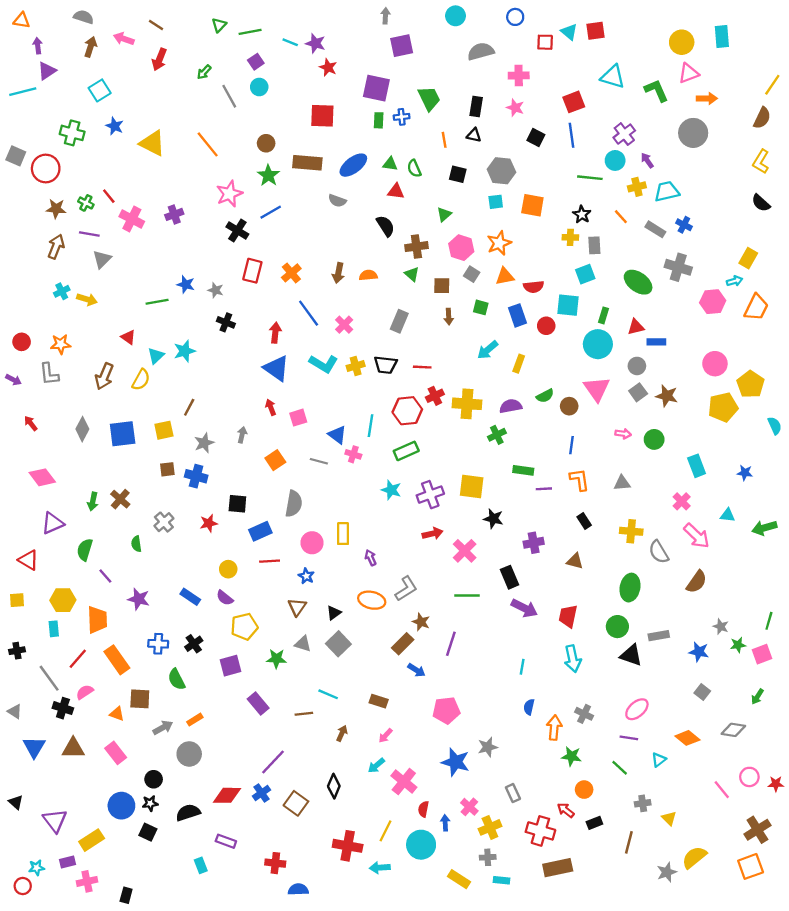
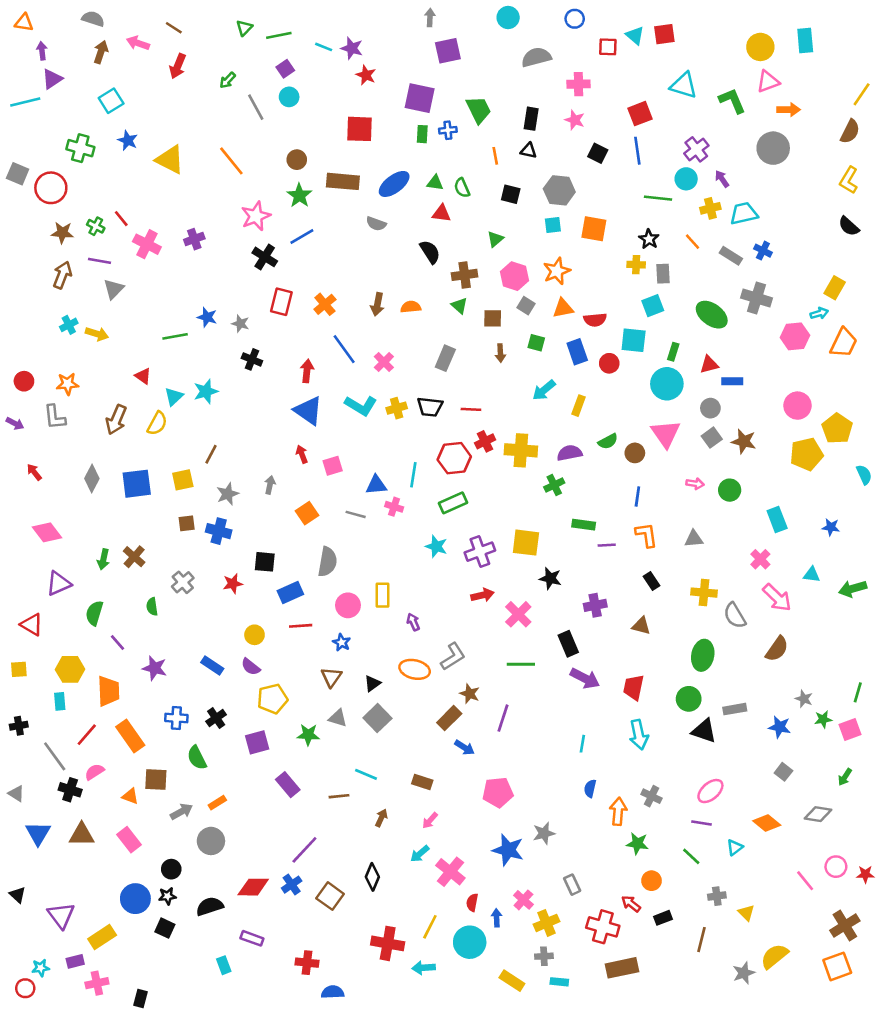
blue triangle: (337, 435) -> (376, 485), turned -42

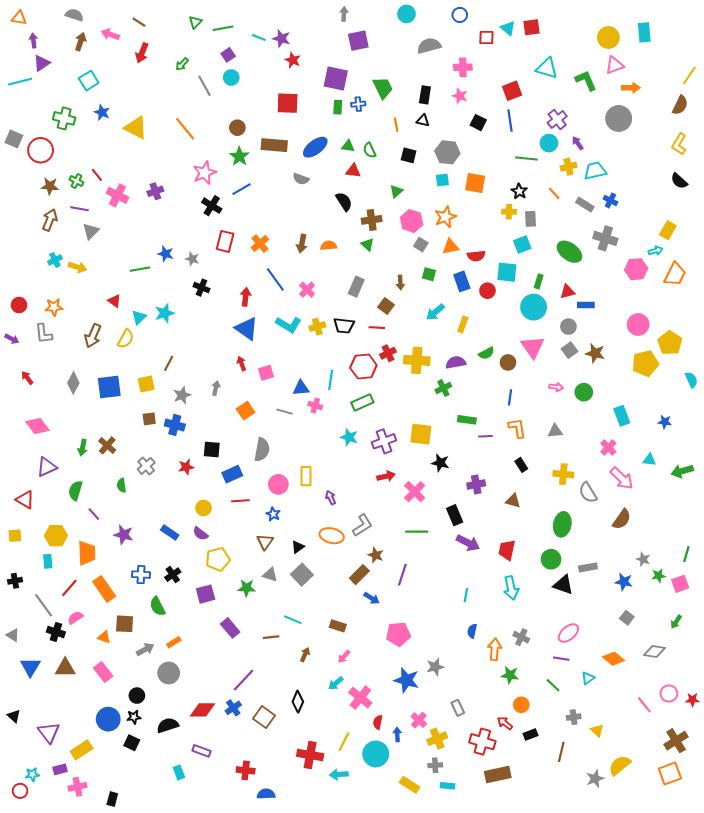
brown square: (493, 318) -> (386, 306), moved, turned 35

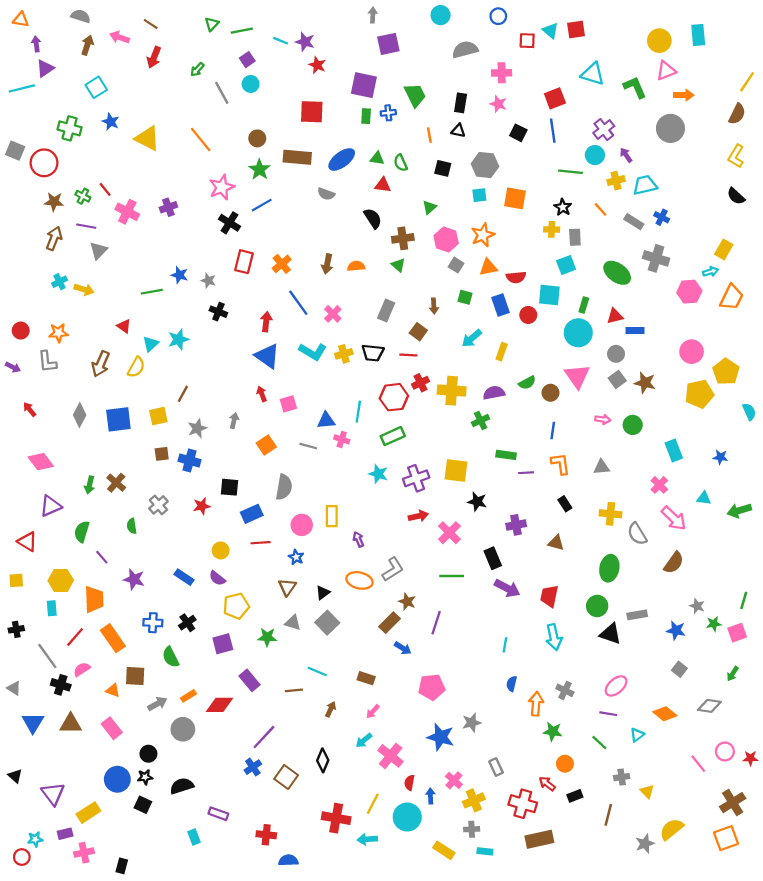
red diamond: (203, 710) -> (220, 705), moved

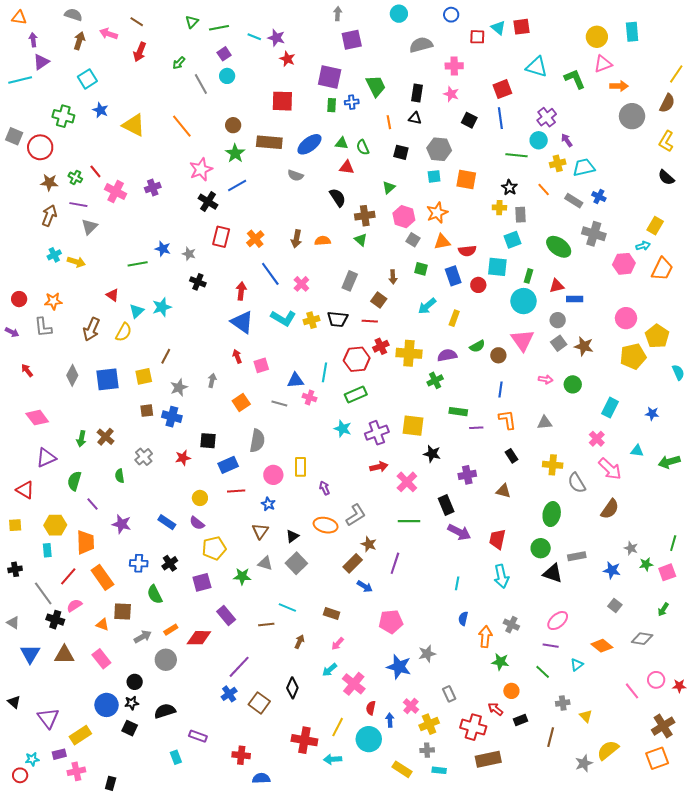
gray circle: (670, 128) -> (632, 116), moved
cyan rectangle: (674, 450) -> (610, 408), turned 48

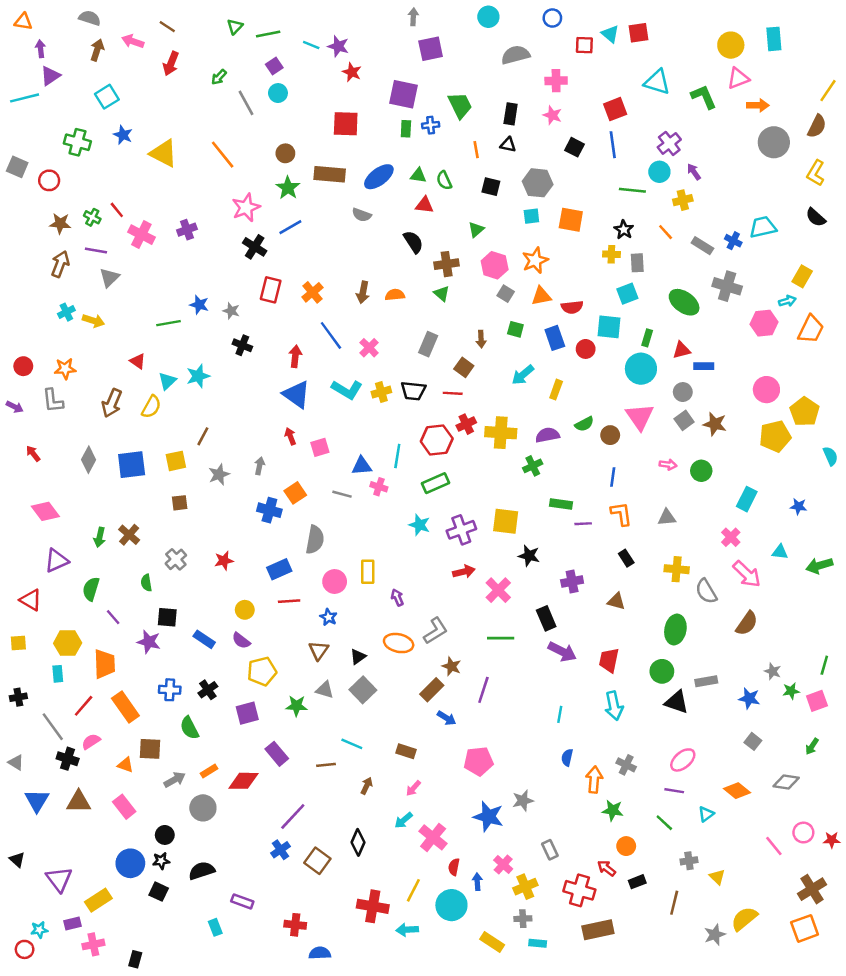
red circle: (40, 147) -> (49, 180), size x0.7
cyan trapezoid: (584, 167) -> (763, 227), moved
blue cross: (172, 417) -> (269, 510), moved
black square: (208, 441) -> (167, 617), moved

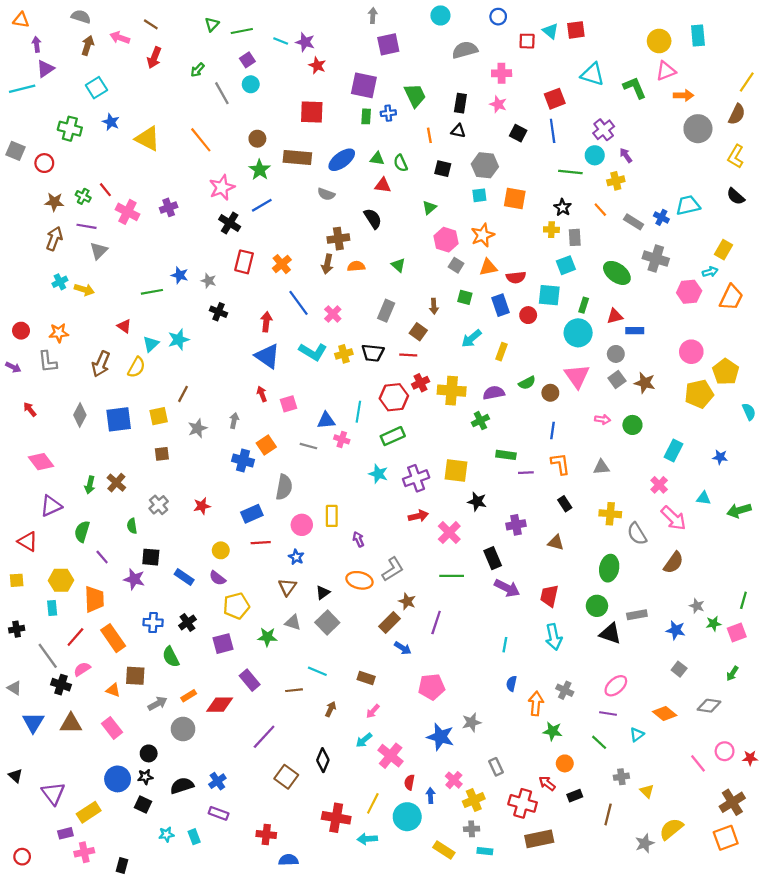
brown cross: (447, 264) -> (338, 239), moved
blue cross: (280, 850) -> (217, 781), moved
cyan star: (39, 930) -> (166, 834), moved

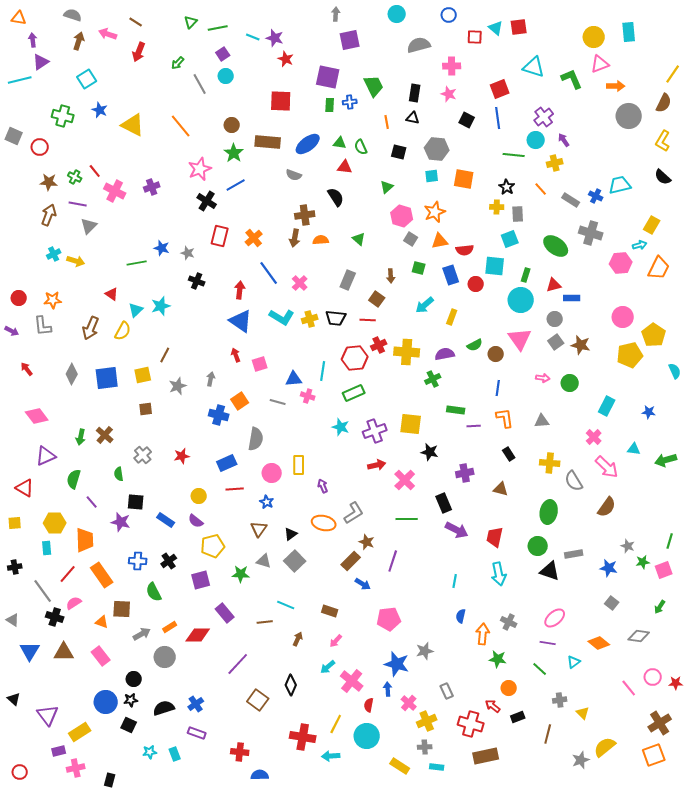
blue arrow: (430, 796) -> (388, 689), moved

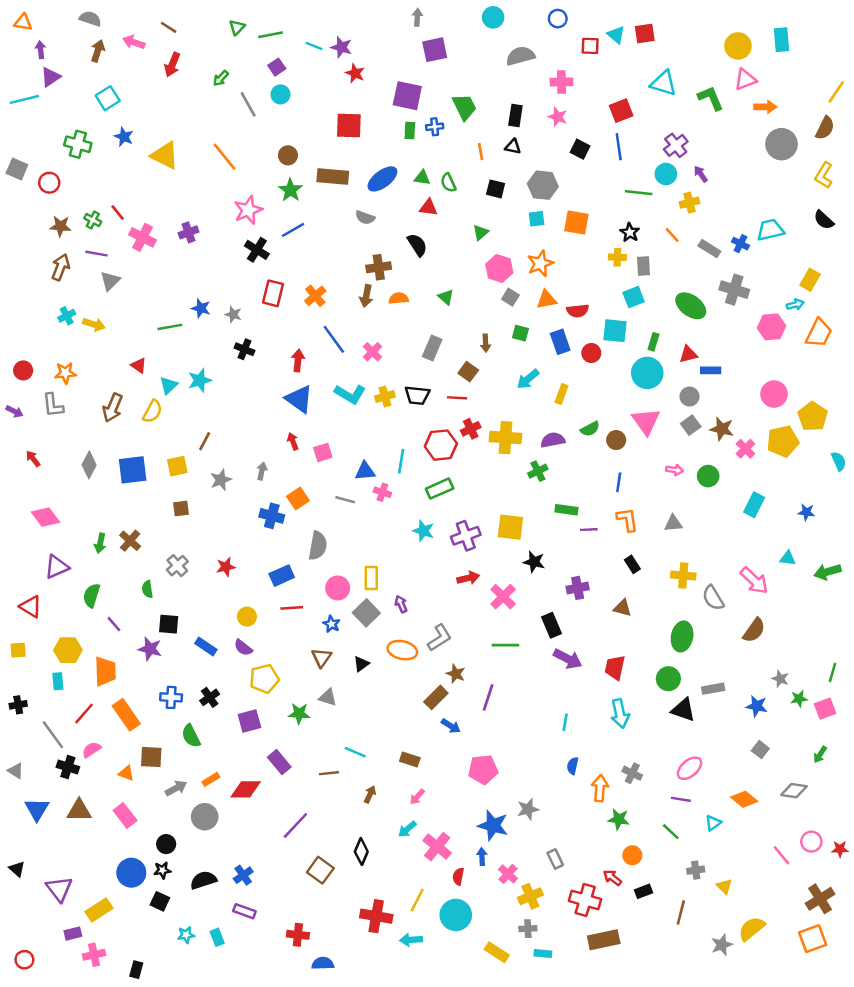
pink cross: (594, 437) -> (745, 449), moved
gray square: (295, 561) -> (366, 613), moved

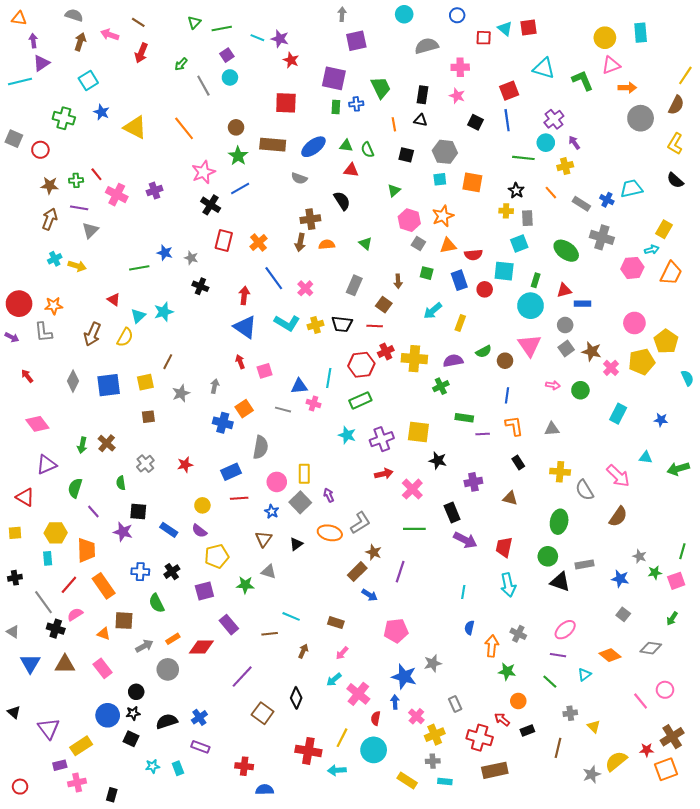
green cross: (93, 220) -> (76, 180), turned -32
red circle: (23, 370) -> (19, 304), size x1.6
red star: (840, 849) -> (647, 750), moved

